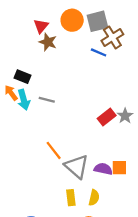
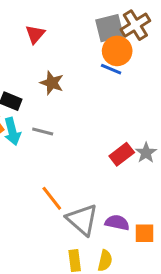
orange circle: (72, 20) -> (117, 51), moved
brown cross: (112, 37) -> (135, 25), moved
brown star: (48, 42) -> (52, 83), moved
orange square: (119, 168) -> (144, 233), moved

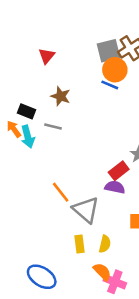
gray line: (43, 131) -> (53, 127), moved
red rectangle: (122, 154) -> (119, 171), moved
purple semicircle: (117, 223) -> (115, 187), moved

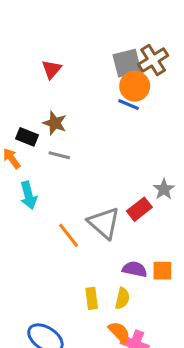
brown star: (61, 96) -> (55, 123), moved
cyan arrow: (28, 137) -> (29, 195), moved
purple semicircle: (115, 187) -> (135, 269), moved
gray triangle: (86, 210) -> (104, 223), moved

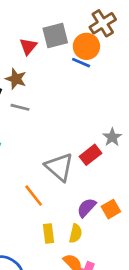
gray square: (127, 63) -> (55, 35), moved
red triangle: (52, 69) -> (28, 46), moved
orange line: (69, 235) -> (34, 195), moved
purple semicircle: (135, 269) -> (86, 208), turned -60
orange square: (162, 271) -> (111, 209), turned -30

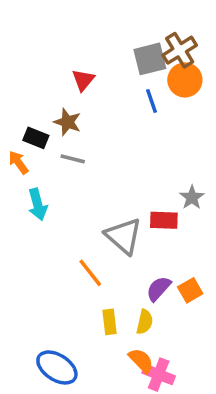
gray square: (55, 35) -> (150, 59), moved
orange circle: (86, 46) -> (185, 80), moved
blue line: (81, 63) -> (152, 101), turned 48
red rectangle: (91, 155) -> (164, 220), turned 40

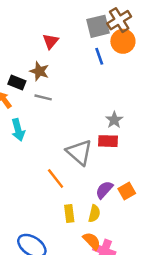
gray star: (192, 197) -> (114, 120), moved

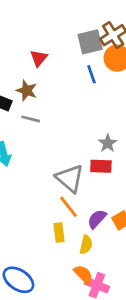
orange line: (56, 179) -> (68, 207), moved
yellow rectangle: (69, 213) -> (59, 232), moved

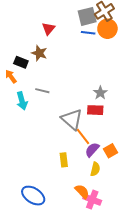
blue line: (91, 74) -> (88, 33), moved, turned -64
gray line: (31, 119) -> (42, 91), moved
orange line: (68, 207) -> (83, 137), moved
yellow semicircle: (86, 245) -> (95, 169), moved

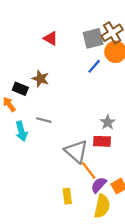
red triangle: (48, 29) -> (51, 38), moved, turned -40
blue line: (88, 33) -> (94, 66), moved, turned -56
yellow semicircle: (95, 169) -> (102, 206), size x1.5

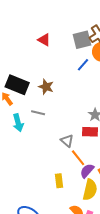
brown star: (40, 79) -> (46, 87), moved
black rectangle: (20, 89) -> (17, 85), size x1.6
gray triangle: (76, 151) -> (67, 141), size x0.6

